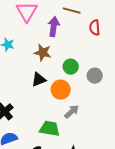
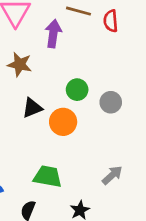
red semicircle: (95, 28) -> (111, 21), moved
brown star: (43, 53) -> (20, 64), moved
gray arrow: (72, 112) -> (112, 175), moved

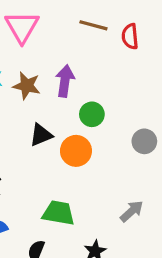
purple arrow: (53, 34) -> (65, 81), moved
gray circle: (111, 102) -> (144, 141), moved

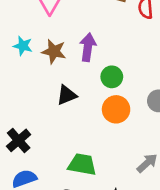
orange circle: (76, 151) -> (116, 109), moved

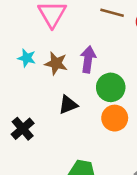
green circle: (112, 77) -> (111, 87), size x1.4
black cross: (19, 140) -> (23, 129), moved

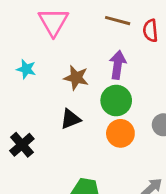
purple arrow: (88, 59) -> (118, 65), moved
brown star: (56, 63) -> (76, 78), moved

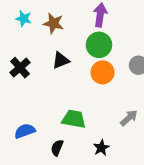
brown star: (76, 78) -> (53, 23), moved
black cross: (22, 145) -> (20, 68), moved

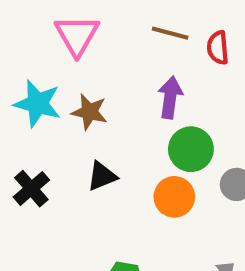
cyan star: (24, 19) -> (38, 104), size x1.6
green circle: (99, 45) -> (191, 149), moved

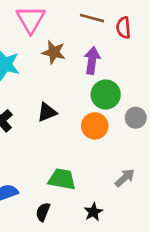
brown star: (89, 112) -> (54, 52), moved

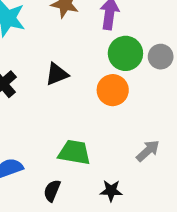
gray circle: (136, 118) -> (161, 57), moved
black star: (93, 212) -> (111, 191), turned 30

